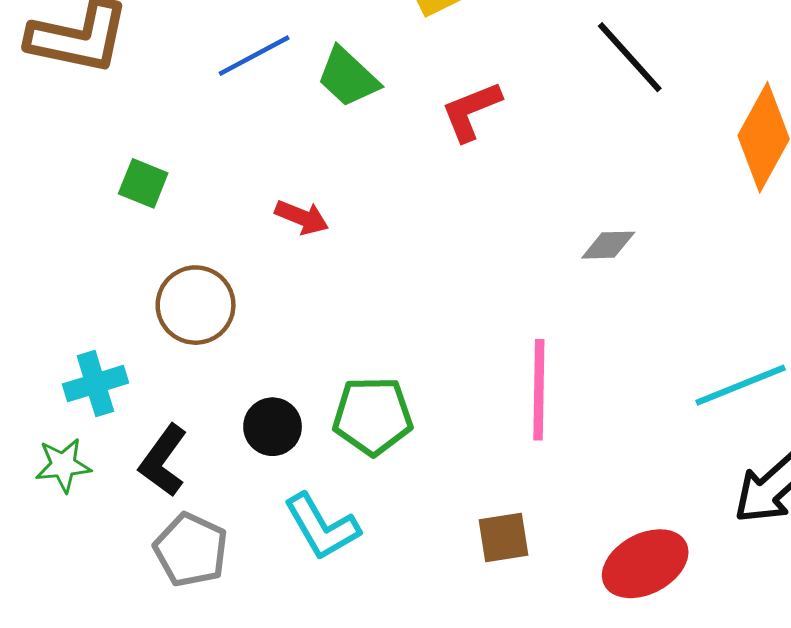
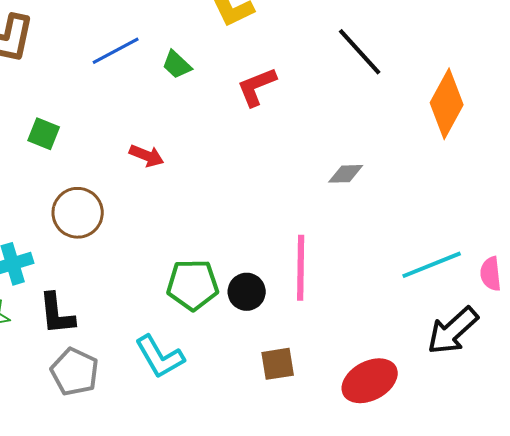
green trapezoid: (348, 77) -> (177, 65), size x0.7
black circle: (273, 427) -> (247, 292), moved
black L-shape: (163, 461) -> (57, 314), turned -42

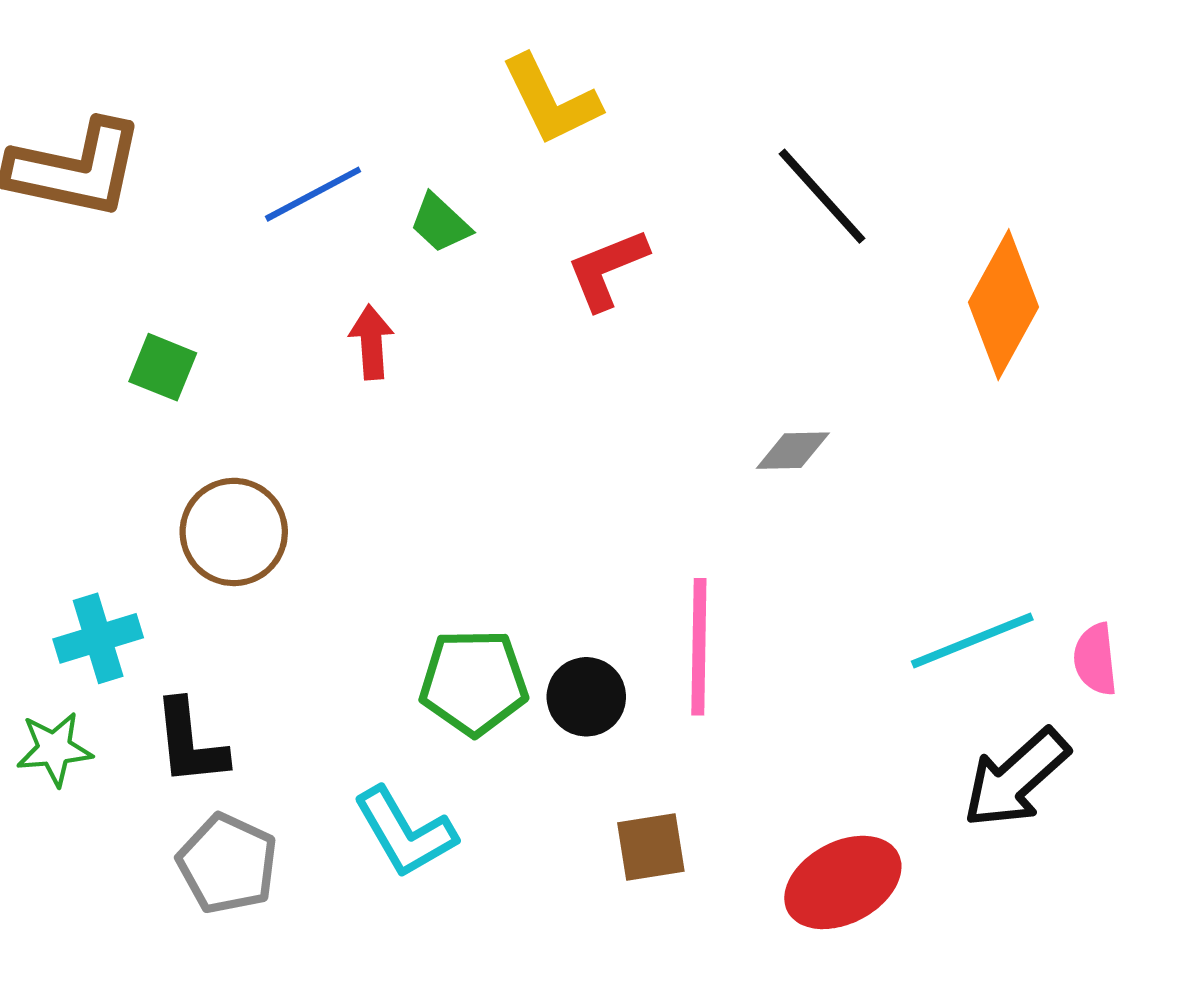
red arrow: (147, 156) -> (371, 342), moved, turned -116

